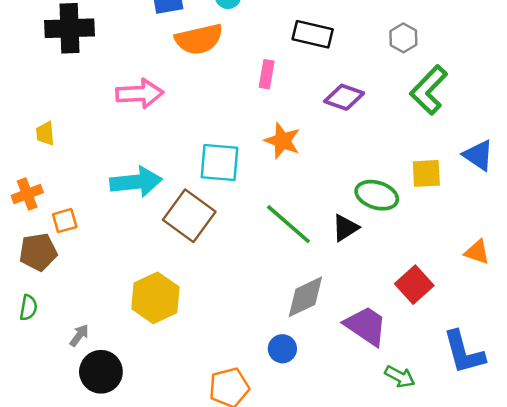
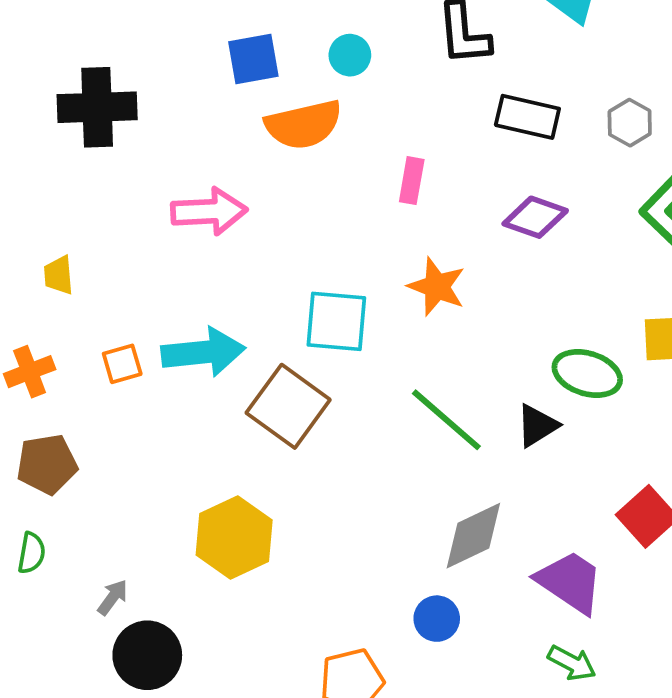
black rectangle: (313, 34) -> (527, 117), moved
orange square: (65, 221) -> (122, 364), moved
green arrow: (400, 377) -> (572, 663), moved

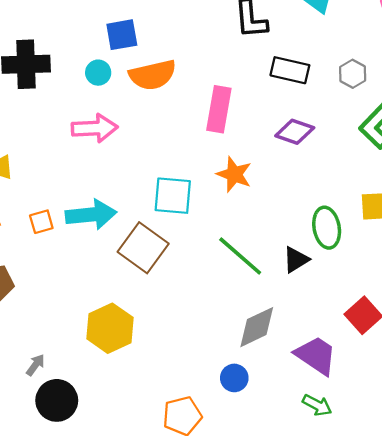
cyan circle: (350, 55) -> (98, 73), moved
pink rectangle: (412, 181) -> (219, 109), size x1.6
green ellipse: (587, 374) -> (327, 228), turned 63

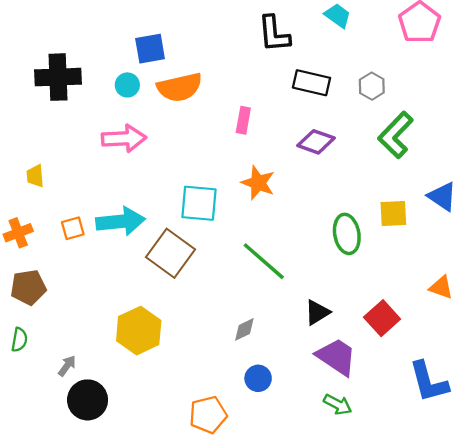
pink rectangle: (219, 109) -> (243, 120), size x0.6
black triangle: (296, 260) -> (317, 312), moved
gray diamond: (257, 327) -> (244, 329), moved, size x0.6

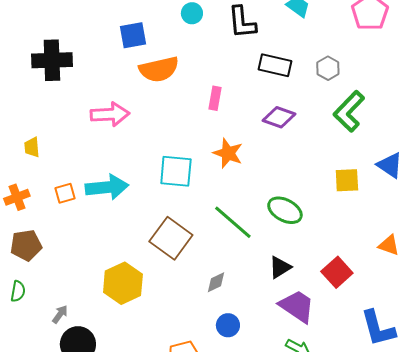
cyan circle: (127, 85) -> (192, 13), moved
green ellipse: (347, 234) -> (285, 210), moved, turned -52
brown square: (171, 253) -> (171, 238), moved

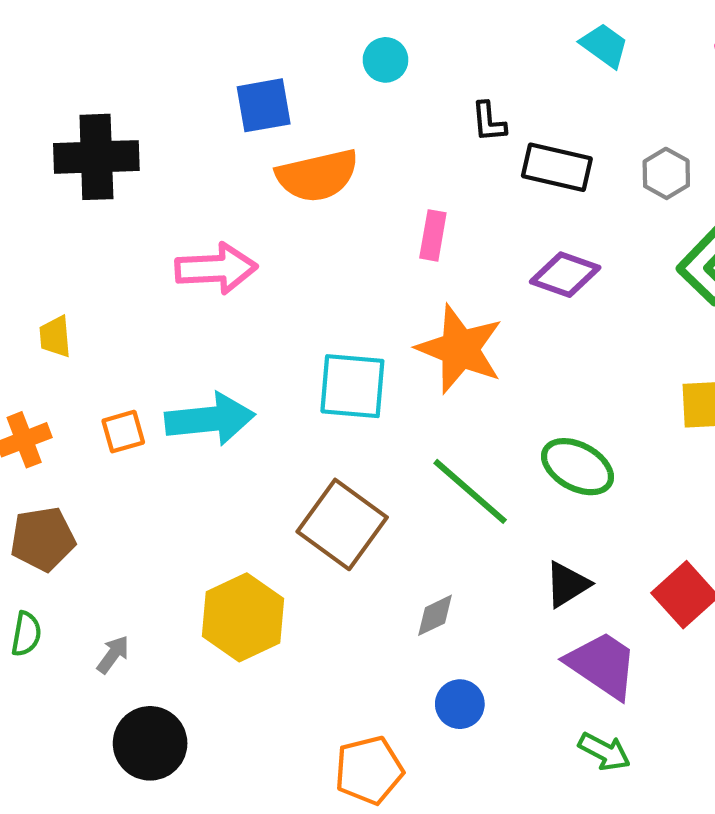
black L-shape: (242, 22) -> (489, 122), moved, size x0.6
orange star: (228, 153) -> (460, 349), size x1.4
gray arrow: (60, 314) -> (113, 655), moved

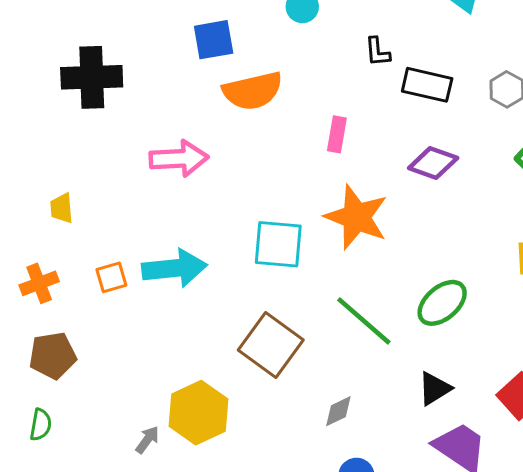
green ellipse: (578, 467) -> (442, 303), turned -69
gray arrow: (113, 655) -> (147, 440), moved

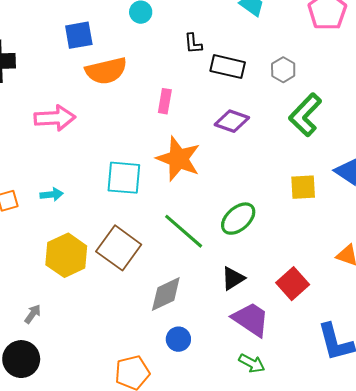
cyan arrow: (174, 268) -> (52, 194), size x0.5
gray diamond: (338, 411) -> (166, 294), size x1.6
yellow hexagon: (199, 413) -> (66, 255), moved

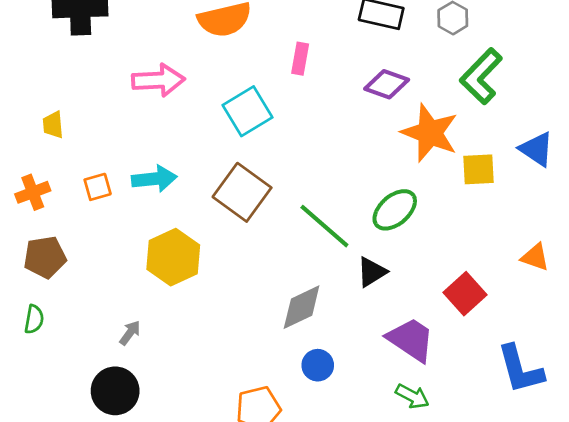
orange star: (178, 159) -> (430, 133), moved
cyan square: (124, 178) -> (247, 111), moved, turned -36
cyan arrow: (52, 194) -> (154, 179), size x1.5
brown square: (119, 248) -> (242, 192), moved
black triangle: (233, 278) -> (372, 272), moved

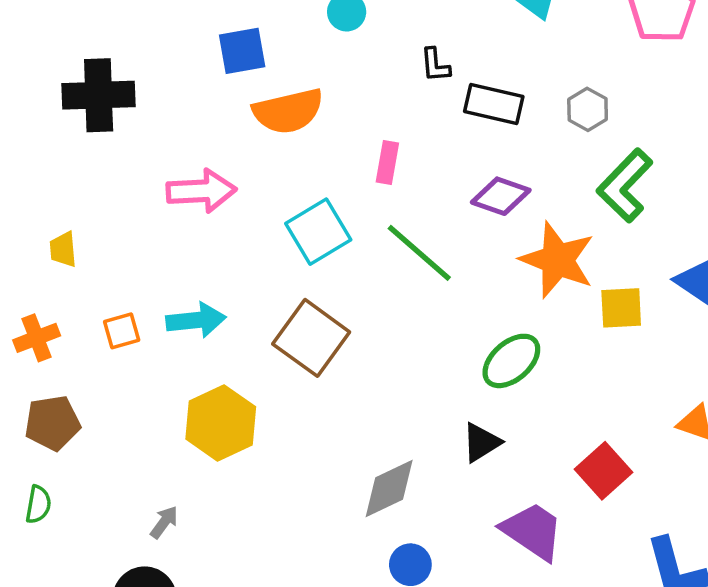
green line: (324, 226) -> (419, 253), moved

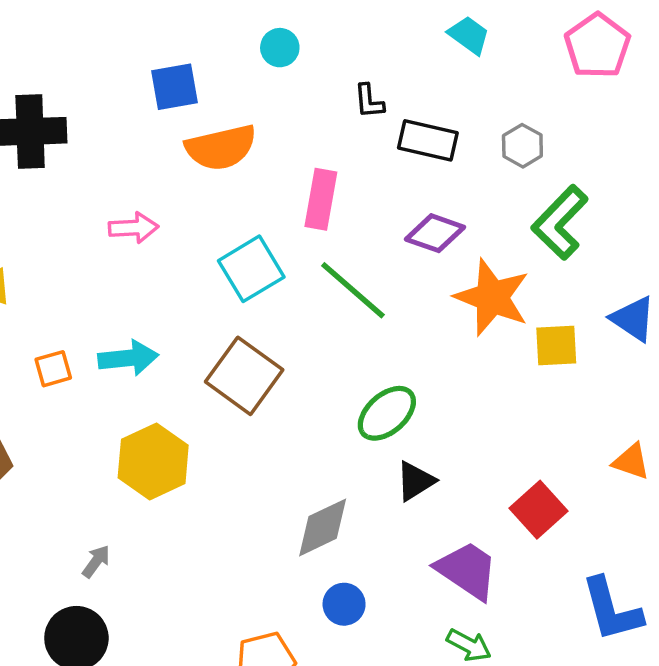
pink rectangle: (387, 163) -> (321, 199), size x1.4
pink arrow: (201, 191) -> (134, 228), size x0.7
green ellipse: (511, 361) -> (387, 413), moved

